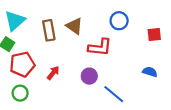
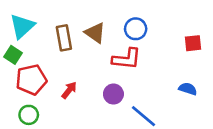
blue circle: (119, 21) -> (136, 29), moved

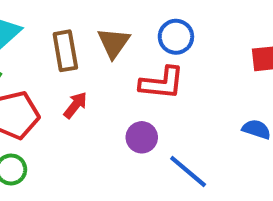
brown triangle: (95, 33) -> (114, 43), turned 30
red arrow: (69, 90) -> (75, 105), moved

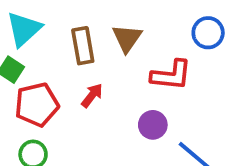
blue circle: (176, 37) -> (208, 33), moved

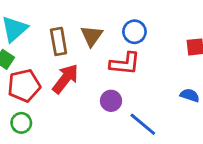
blue circle: (208, 33) -> (134, 32), moved
red arrow: (92, 95) -> (65, 79), size x1.6

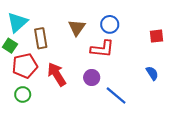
brown rectangle: (59, 41) -> (41, 38), moved
red arrow: (65, 79) -> (57, 74), moved, turned -70
blue semicircle: (190, 95) -> (152, 73), turned 40

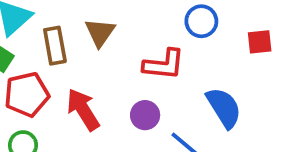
blue circle: (110, 24) -> (201, 21), moved
brown triangle: (77, 28) -> (100, 33), moved
blue semicircle: (152, 73) -> (224, 108), moved, size x1.6

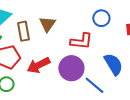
red arrow: (83, 109) -> (38, 65), turned -85
purple circle: (145, 115) -> (71, 68), size x1.6

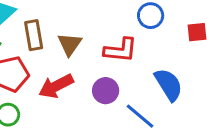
brown triangle: (47, 24) -> (70, 44), moved
purple circle: (71, 68) -> (106, 91), size x0.7

